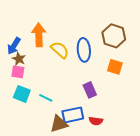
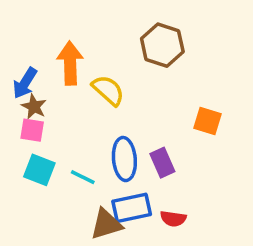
brown hexagon: (114, 36) -> (162, 45), moved
blue ellipse: (84, 50) -> (124, 159), moved

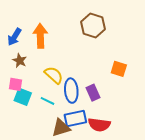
blue arrow: (25, 83) -> (14, 37), moved
yellow semicircle: (108, 90) -> (54, 75), moved
pink square: (32, 130) -> (15, 84), moved
red semicircle: (173, 219) -> (99, 125), size x1.5

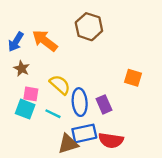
brown hexagon: (93, 25) -> (89, 27), moved
orange arrow: (40, 36) -> (45, 41), turned -50
pink square: (15, 84) -> (31, 94), moved

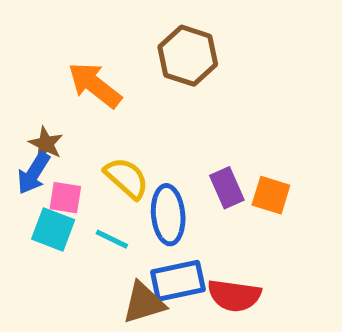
blue arrow: (16, 42) -> (34, 173), moved
orange square: (133, 78) -> (271, 195), moved
purple rectangle: (104, 104) -> (227, 188), moved

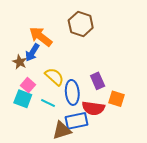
blue arrow: (34, 173) -> (32, 52), moved
orange square: (271, 195) -> (116, 99), moved
pink square: (65, 198) -> (28, 85), turned 32
red semicircle: (234, 295) -> (93, 108), moved

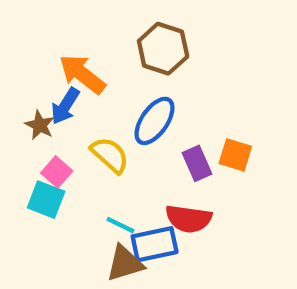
blue ellipse: (72, 92) -> (155, 121), moved, turned 40
orange square: (116, 99) -> (235, 155), moved
cyan line: (48, 103) -> (120, 225), moved

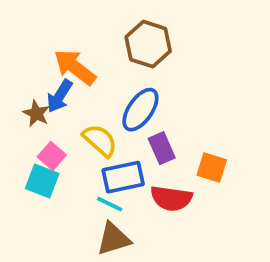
orange square: (235, 155) -> (212, 167), moved
purple rectangle: (197, 163) -> (162, 148), moved
blue rectangle: (155, 244) -> (123, 177), moved

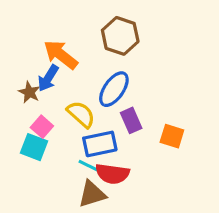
red semicircle: (171, 198) -> (112, 174), moved

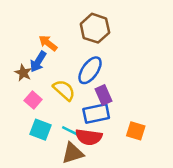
orange arrow: (61, 55) -> (48, 43), size x0.7
orange square: (172, 136) -> (136, 131), moved
blue rectangle: (100, 144) -> (96, 114), moved
cyan square: (34, 147) -> (41, 130), moved

